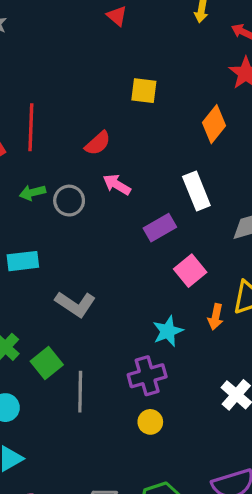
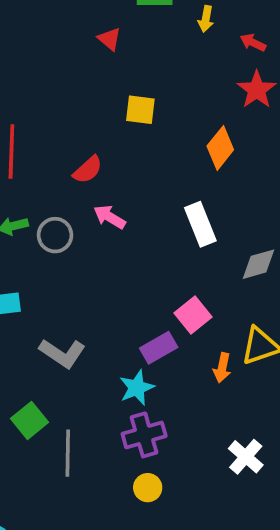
red triangle: (117, 16) -> (110, 39), moved
purple rectangle: (160, 228) -> (159, 348), moved
cyan star: (168, 331) -> (137, 388), moved

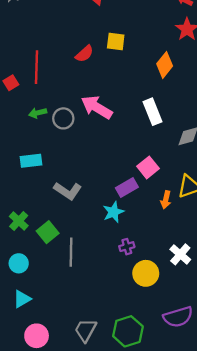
red semicircle: (88, 170) -> (84, 54), moved
pink arrow: (110, 217) -> (97, 107), size x1.6
purple cross: (144, 435) -> (127, 247), moved, size x0.6
yellow circle: (148, 488) -> (146, 273), moved, size x1.5

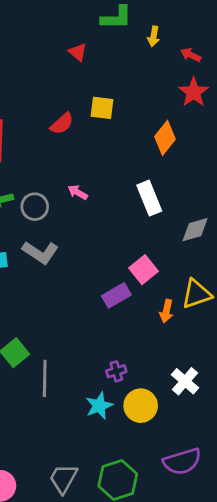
pink arrow: (97, 107) -> (78, 192), size x0.5
gray L-shape: (68, 191) -> (40, 252), moved
cyan star: (113, 212) -> (99, 406), moved

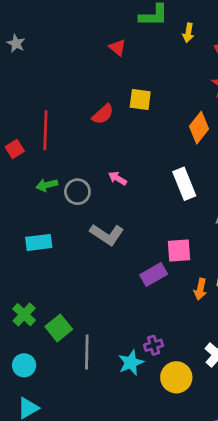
gray L-shape: (40, 252) -> (107, 234), moved
pink square: (144, 270) -> (179, 250), turned 35
cyan star: (99, 406) -> (131, 363), moved

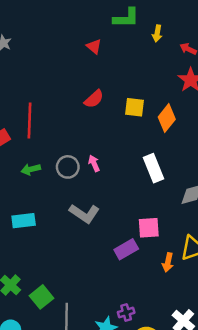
yellow square: (140, 100) -> (135, 107), moved
red semicircle: (103, 114) -> (94, 99), moved
pink arrow: (118, 178) -> (94, 163), turned 35
gray circle: (77, 192) -> (68, 167), moved

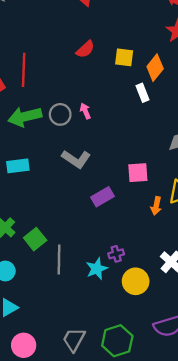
white rectangle: (154, 168) -> (142, 93), moved, size x0.7
green arrow: (31, 169) -> (25, 117), size x1.8
purple rectangle: (126, 249) -> (102, 197), moved

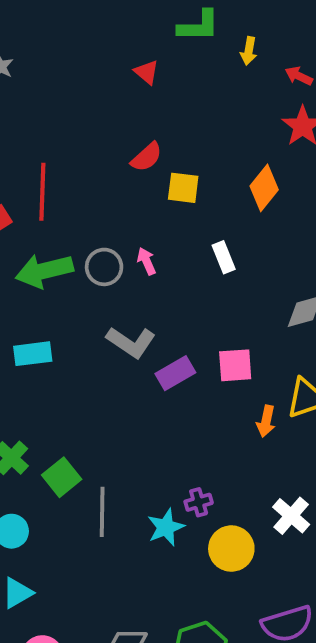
yellow square: (124, 57) -> (183, 188), moved
white rectangle: (142, 93) -> (224, 257), moved
purple rectangle: (102, 197) -> (175, 373), moved

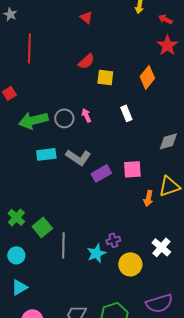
red line: (42, 192) -> (29, 48), moved
cyan rectangle: (33, 354) -> (46, 154), moved

